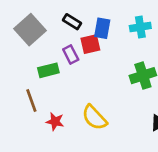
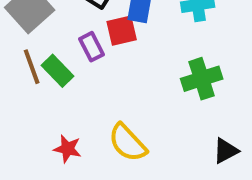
green rectangle: (48, 70) -> (58, 71), turned 60
brown line: (31, 100) -> (32, 67), moved

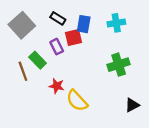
brown line: (32, 67) -> (23, 71), moved
red star: (68, 149) -> (57, 86), moved

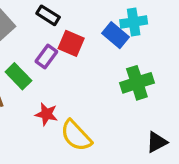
blue rectangle: (84, 24) -> (116, 35), moved, turned -60
red square: (74, 38) -> (71, 43), turned 36
purple rectangle: (57, 47) -> (46, 57), turned 63

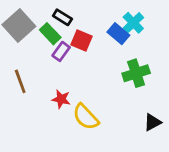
cyan cross: (134, 22) -> (133, 23), turned -35
green rectangle: (18, 76) -> (50, 34), moved

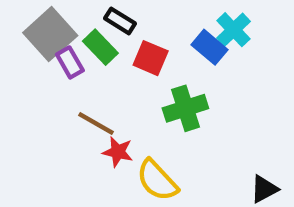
purple rectangle: (61, 51) -> (70, 62), moved, turned -66
green cross: (136, 73) -> (185, 108), moved
brown line: (20, 81) -> (96, 124), moved, turned -40

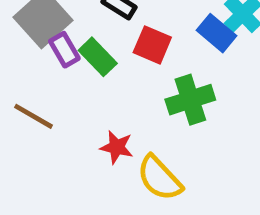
green rectangle: (100, 47) -> (98, 57), moved
brown line: (96, 124) -> (33, 116), moved

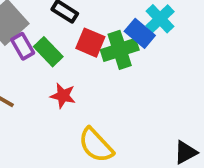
green cross: (190, 100) -> (120, 50), moved
red star: (117, 147) -> (63, 96), moved

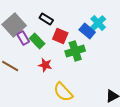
green cross: (120, 50) -> (75, 51), moved

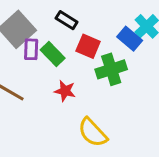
purple rectangle: (23, 38) -> (31, 49), turned 32

